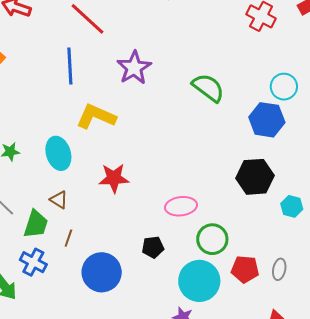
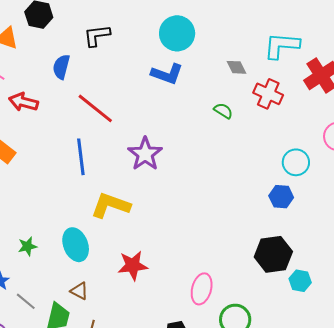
green semicircle: (208, 88) -> (223, 111), moved, size x0.6
blue hexagon: (267, 120) -> (281, 197), size x0.7
pink ellipse: (181, 206) -> (202, 289), turned -64
cyan hexagon: (292, 206) -> (300, 281), moved

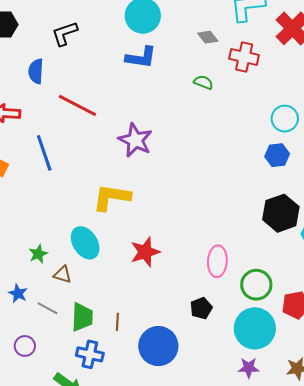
blue line: (81, 157) -> (44, 153), moved
brown triangle: (79, 291) -> (63, 275), moved

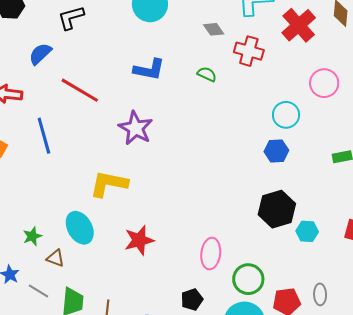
blue L-shape: (141, 57) -> (149, 70), moved
blue semicircle: (36, 71) -> (40, 54), turned 40

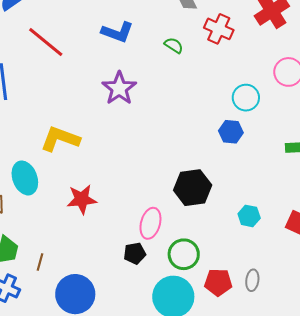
purple star: (136, 128) -> (119, 88), moved
black hexagon: (277, 209) -> (193, 188), moved
black pentagon: (192, 300) -> (135, 253), moved

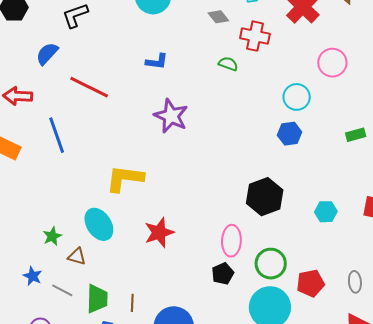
blue L-shape: (117, 32) -> (157, 62), size x0.7
green semicircle: (174, 45) -> (228, 64), moved
gray ellipse: (252, 280) -> (355, 282), moved

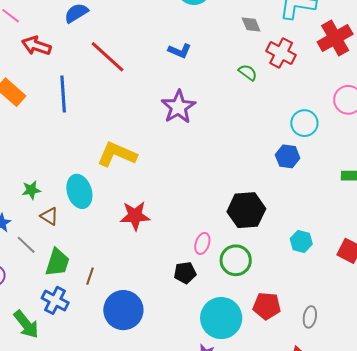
pink ellipse: (231, 241) -> (202, 243), size x0.7
green circle: (271, 264) -> (236, 260), moved

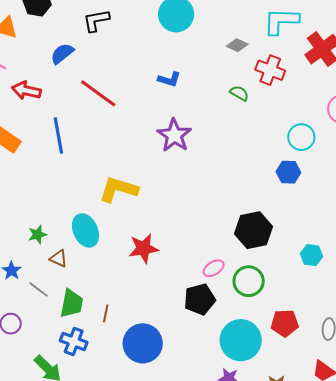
gray diamond: (251, 25) -> (237, 45), turned -35
pink ellipse: (202, 243) -> (214, 268), turned 45
black pentagon: (185, 273) -> (200, 299), size x1.4

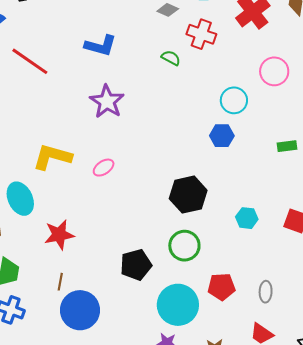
blue L-shape: (169, 79) -> (101, 46), size x1.4
red star: (144, 248) -> (59, 235), moved
pink ellipse: (214, 268) -> (104, 168), moved
brown line: (106, 313) -> (60, 282), moved

